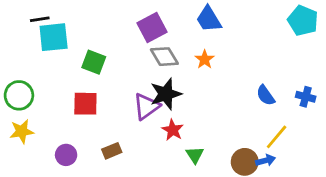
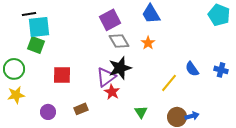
green square: (94, 62) -> (36, 45), moved
red star: (173, 130) -> (112, 92), moved
yellow line: (277, 137) -> (169, 83), moved

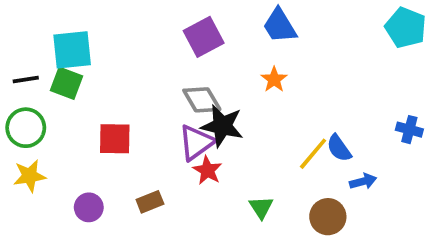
black line: (29, 14) -> (26, 80), moved
gray diamond: (119, 41) -> (202, 100), moved
black star: (120, 68) -> (222, 126), turned 30
blue semicircle: (192, 69) -> (339, 148), moved
blue arrow: (192, 116) -> (363, 181), moved

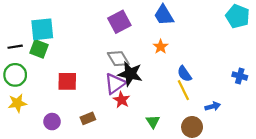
blue semicircle: (339, 148) -> (184, 74), moved
yellow line: (313, 154) -> (183, 90), turned -66

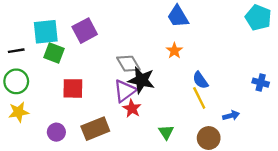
purple square: (119, 22) -> (85, 31), moved
green square: (39, 49) -> (54, 53), moved
brown rectangle: (88, 118) -> (95, 129), size x1.6

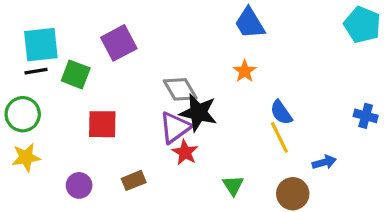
cyan square: (46, 32) -> (41, 45), moved
black line: (16, 51) -> (36, 71), moved
brown rectangle: (95, 129) -> (134, 180), size x0.6

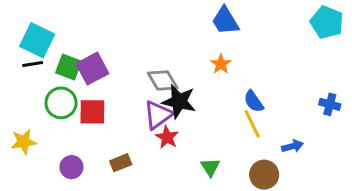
purple square: (119, 43) -> (92, 69), moved
cyan square: (41, 45) -> (37, 40), turned 32
green circle: (23, 114) -> (61, 103), moved

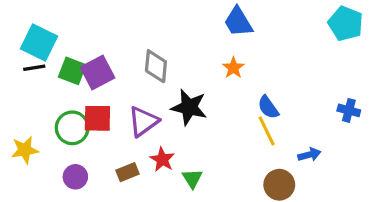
gray diamond: (163, 81) -> (156, 66), moved, turned 36
green circle: (61, 103) -> (72, 128), moved
purple triangle: (158, 115) -> (143, 121), moved
red star: (167, 137) -> (162, 159), moved
green triangle: (210, 167) -> (192, 178), moved

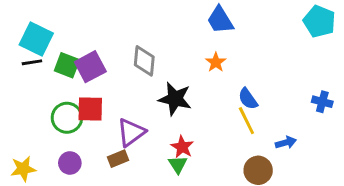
purple triangle: (143, 121) -> (131, 132), moved
yellow star: (25, 150) -> (23, 169), moved
red star: (162, 159) -> (182, 147), moved

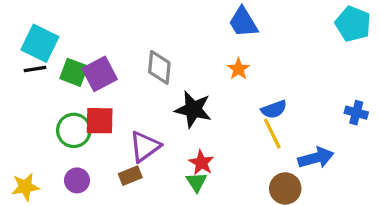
blue semicircle: (248, 99) -> (274, 109), turned -75
blue arrow: (286, 143) -> (316, 158), size x1.5

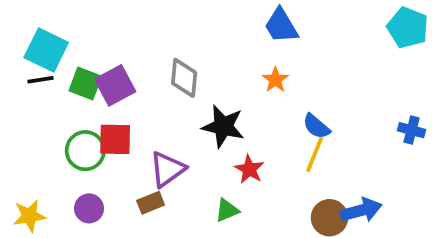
blue semicircle: (274, 109) -> (316, 126), turned 60
yellow line: (272, 134) -> (315, 154), turned 48
blue arrow: (316, 158) -> (361, 210), moved
red star: (201, 163) -> (249, 169), moved
green triangle: (196, 182) -> (227, 210), turned 40

